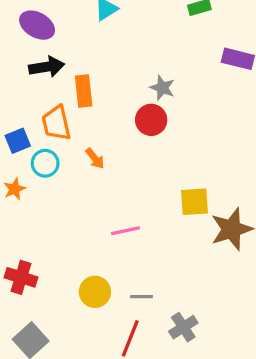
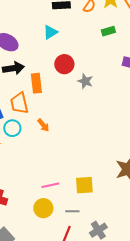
red circle: (151, 120) -> (64, 64), moved
yellow square: (195, 202) -> (84, 185), moved
pink line: (125, 231) -> (50, 185), moved

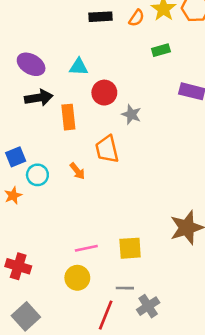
cyan triangle: (50, 32) -> (79, 67), moved, turned 35
orange trapezoid: (19, 103) -> (107, 149), moved
gray line: (72, 211) -> (125, 288), moved

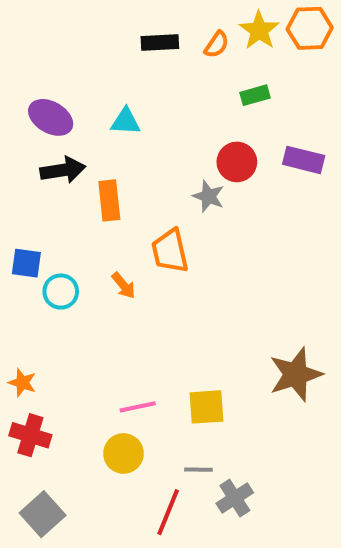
red circle: (104, 93) -> (237, 162), moved
blue square: (16, 157) -> (26, 263), turned 30
orange star: (13, 195) -> (22, 383), moved, turned -30

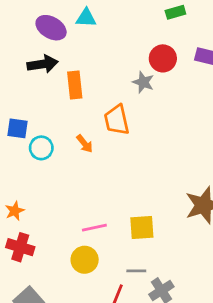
purple ellipse: (51, 117) -> (51, 28), moved
cyan triangle: (126, 121) -> (86, 18), moved
orange star: (22, 383) -> (15, 211), turned 30

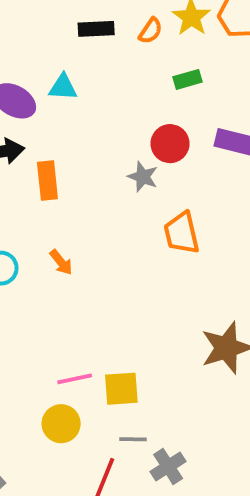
orange trapezoid: (117, 120) -> (182, 233), moved
yellow square: (142, 228) -> (121, 389), moved

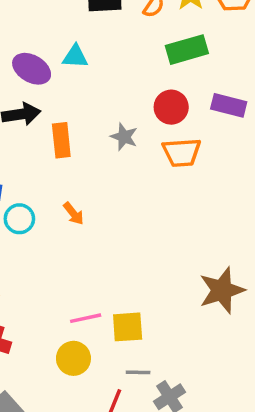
green rectangle: (188, 79) -> (187, 50), size x1.6
gray star: (143, 177) -> (124, 137), moved
orange trapezoid: (182, 233) -> (182, 152), moved, turned -81

